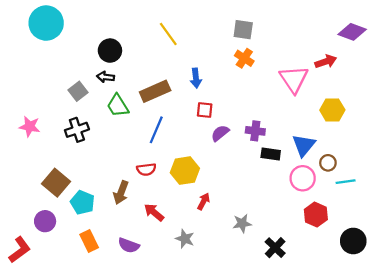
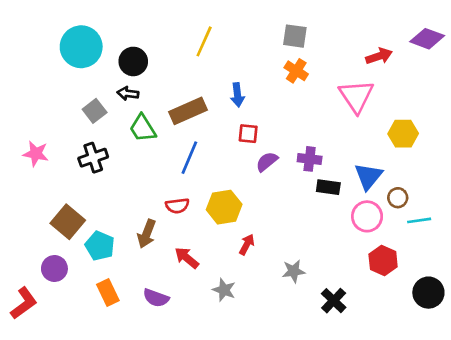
cyan circle: (46, 23) -> (81, 47), moved
yellow line: (168, 34) -> (204, 41), turned 60
red arrow: (326, 62) -> (379, 56), moved

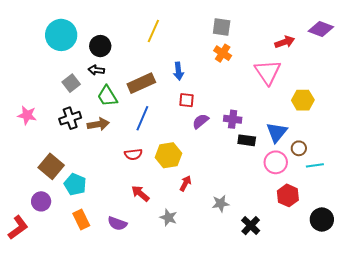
brown arrow: (147, 234) -> (98, 124), moved, turned -120

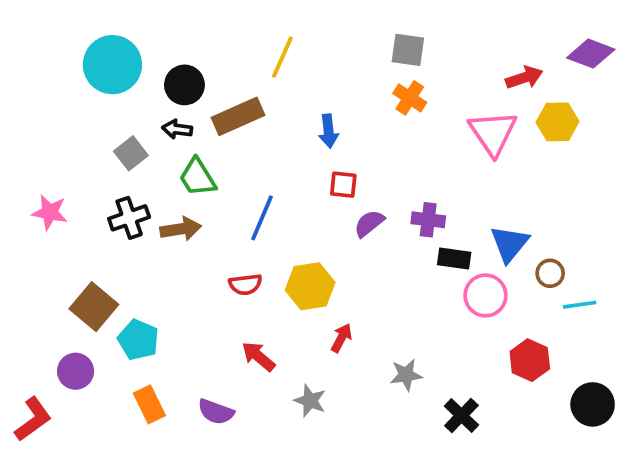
brown rectangle: (141, 83) -> (238, 116), moved
yellow hexagon: (303, 100) -> (558, 122), moved
pink circle: (276, 162) -> (485, 295), moved

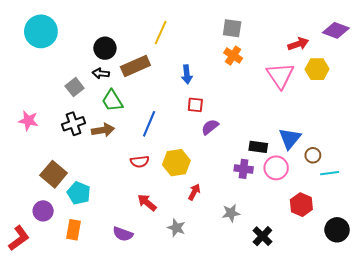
cyan circle: (112, 65) -> (41, 31), moved
purple cross: (428, 220) -> (244, 169), moved
orange rectangle: (149, 404) -> (73, 230), moved, turned 36

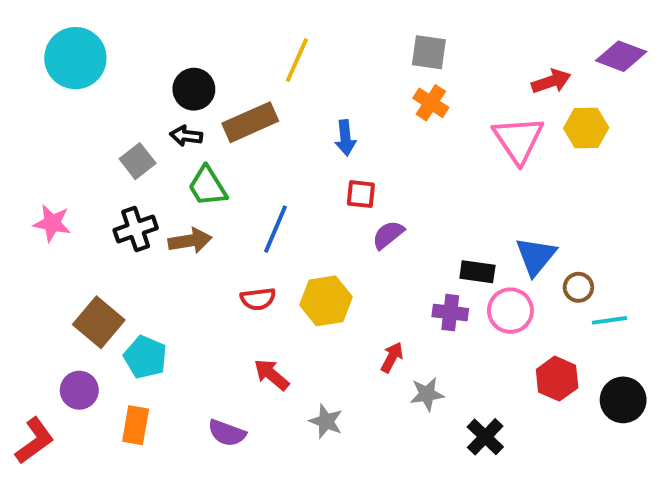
red arrow: (194, 192) -> (392, 357), moved
black circle: (337, 230) -> (623, 400), moved

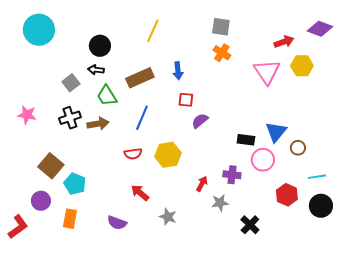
brown rectangle: (250, 122) -> (140, 78), moved
purple cross: (450, 313) -> (232, 175), moved
cyan line: (610, 320) -> (317, 177), moved

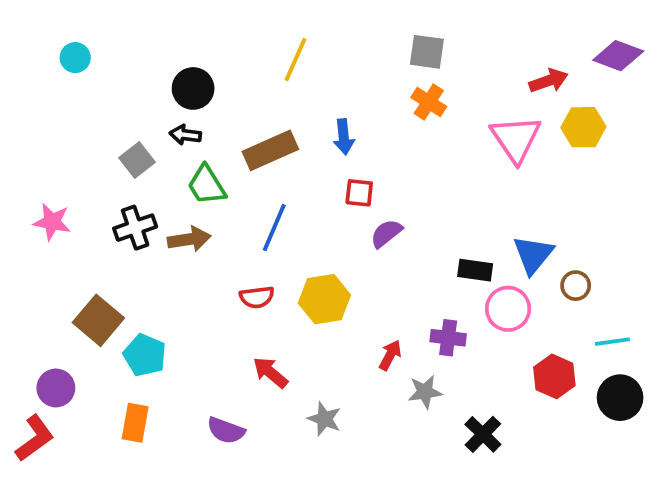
cyan circle: (39, 30) -> (75, 58), size x0.5
purple circle: (41, 201) -> (56, 388), moved

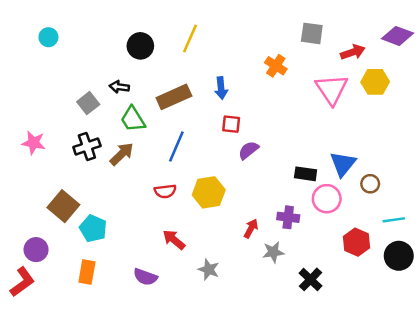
gray square: (427, 52) -> (312, 33), moved
black circle: (193, 88) -> (140, 46), moved
brown arrow: (189, 239) -> (122, 154), turned -35

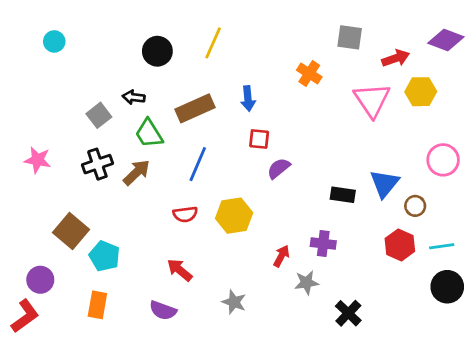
pink circle: (327, 199) -> (443, 160), moved
red arrow: (174, 240) -> (180, 270), moved
red hexagon: (357, 242) -> (400, 245), moved

